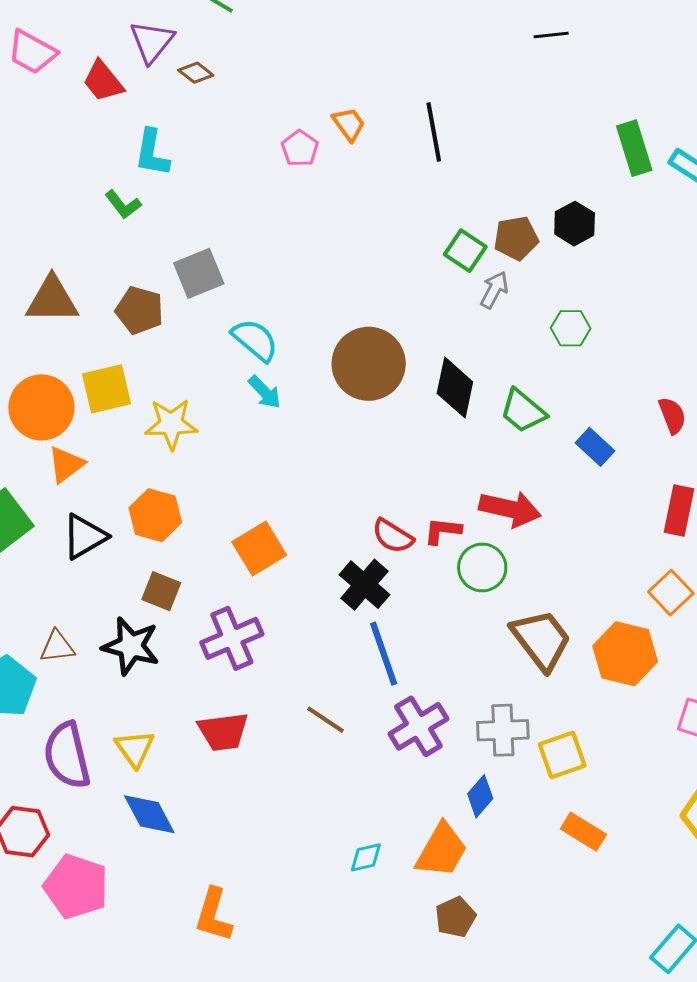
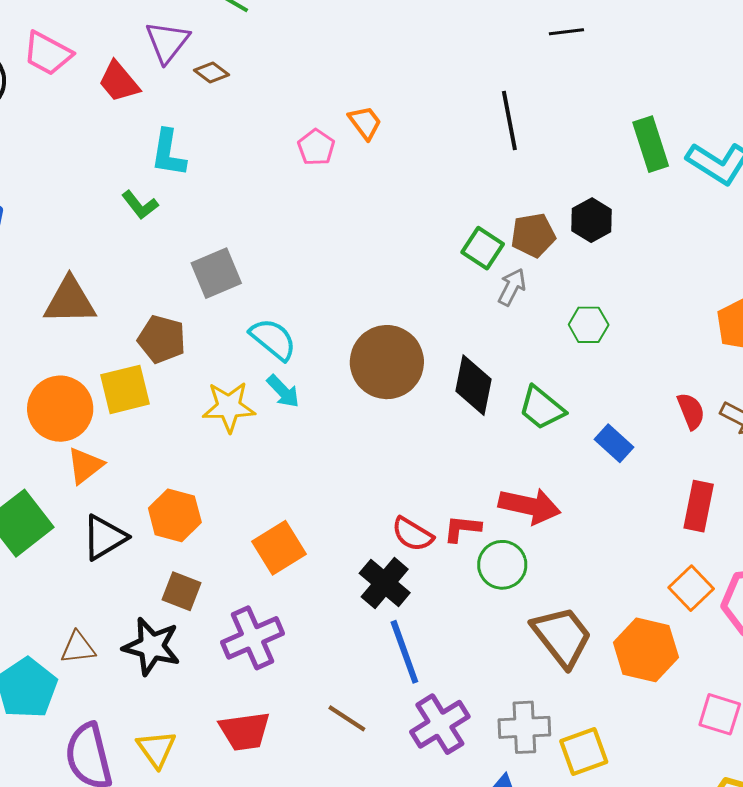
black line: (434, 132) -> (509, 120), moved
brown pentagon: (139, 310) -> (162, 339), moved
yellow star: (171, 424) -> (229, 407), moved

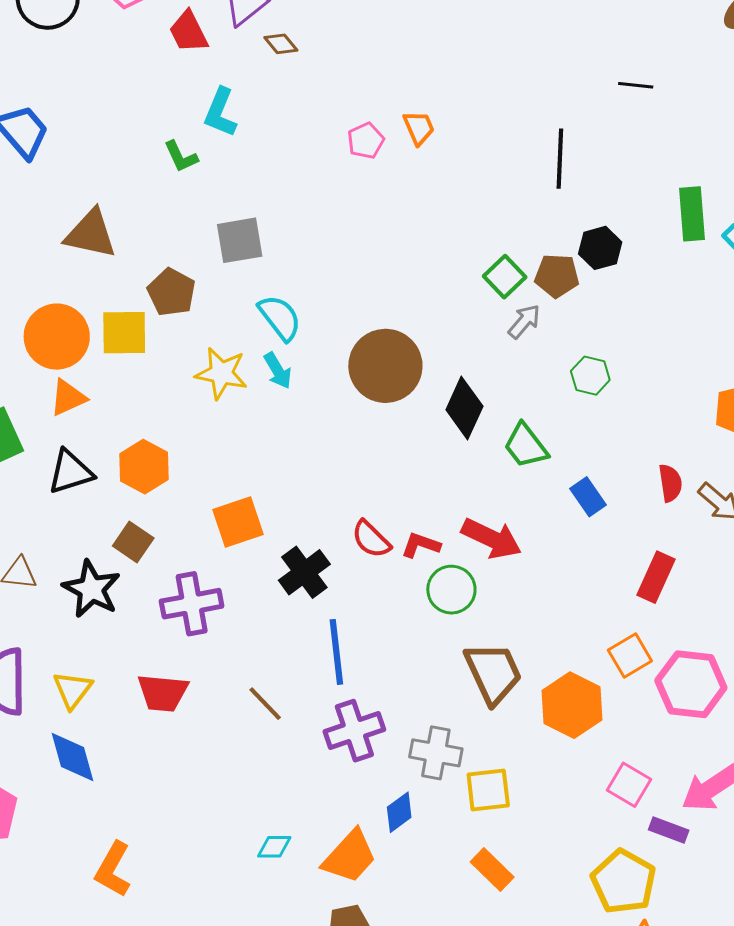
black hexagon: (592, 220) -> (600, 248), moved
black cross: (385, 583) -> (304, 572), moved

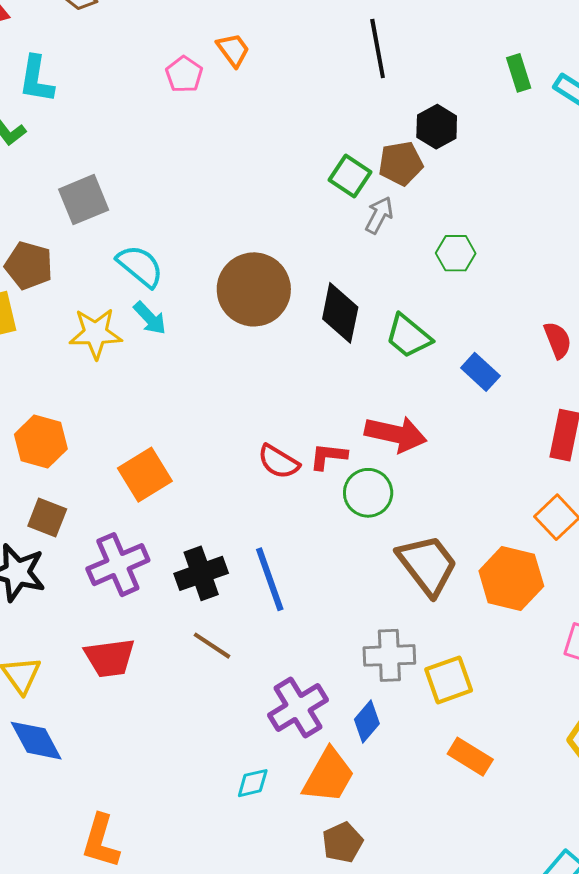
green rectangle: (692, 214) -> (519, 73), size x0.7
black cross: (304, 572) -> (201, 573), moved, turned 30
purple cross: (354, 731) -> (298, 707), moved

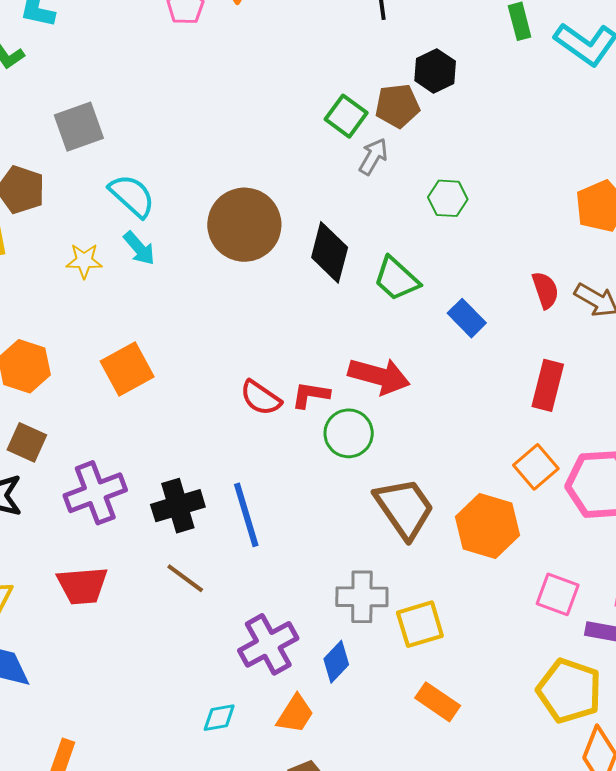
yellow star: (96, 333) -> (84, 261), size x0.7
orange square: (145, 475) -> (127, 369), moved
orange trapezoid: (328, 776) -> (295, 714), size x0.7

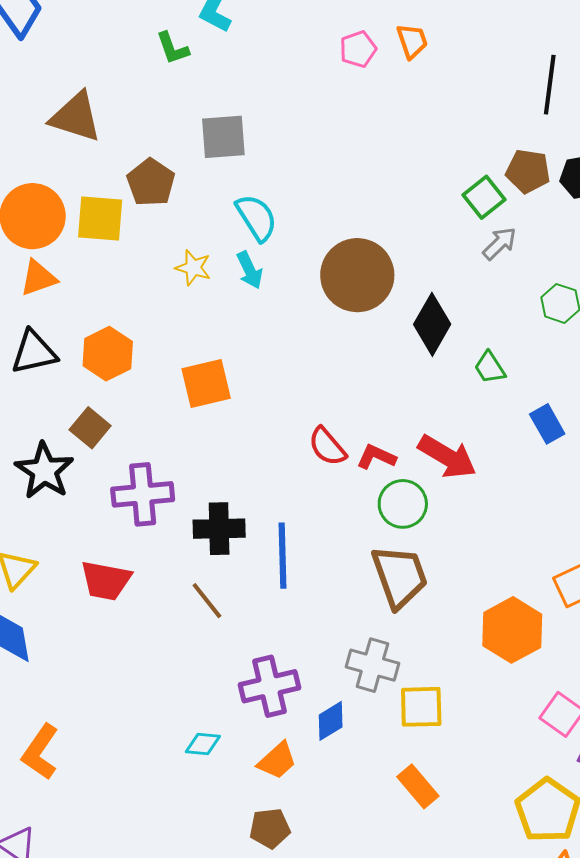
brown pentagon: (397, 106) -> (528, 171), moved
green trapezoid: (397, 279) -> (490, 368), size x0.7
brown trapezoid: (404, 508) -> (400, 576), moved

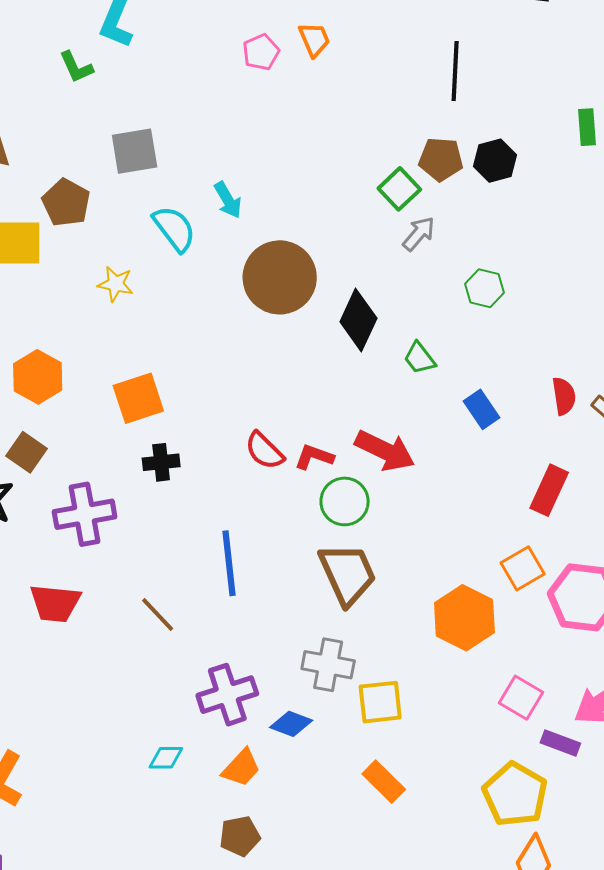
cyan arrow: (250, 270) -> (228, 200), moved
black cross: (219, 529) -> (161, 462), moved, size x0.7
blue diamond: (331, 721) -> (291, 724), turned 57

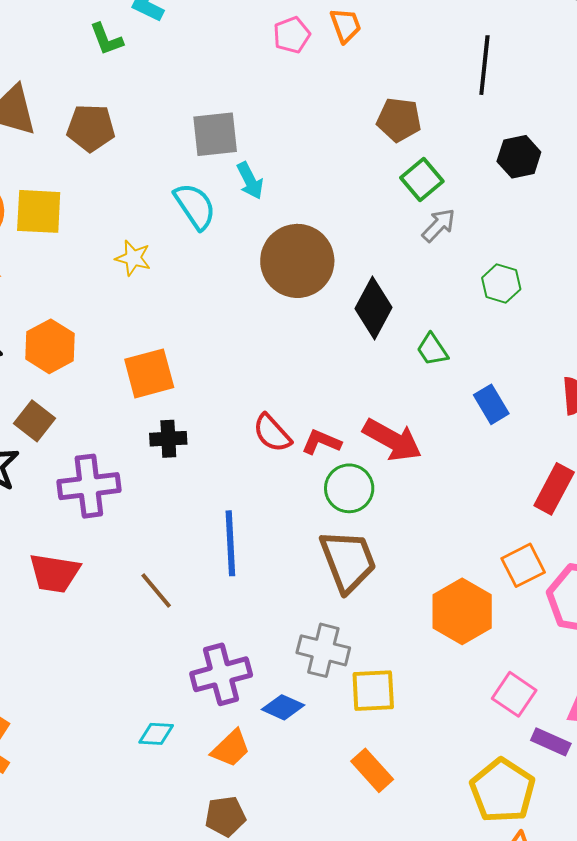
gray square: (135, 151) -> (215, 134), moved
brown pentagon: (441, 159) -> (399, 120), moved
brown pentagon: (66, 203) -> (91, 128), moved, turned -30

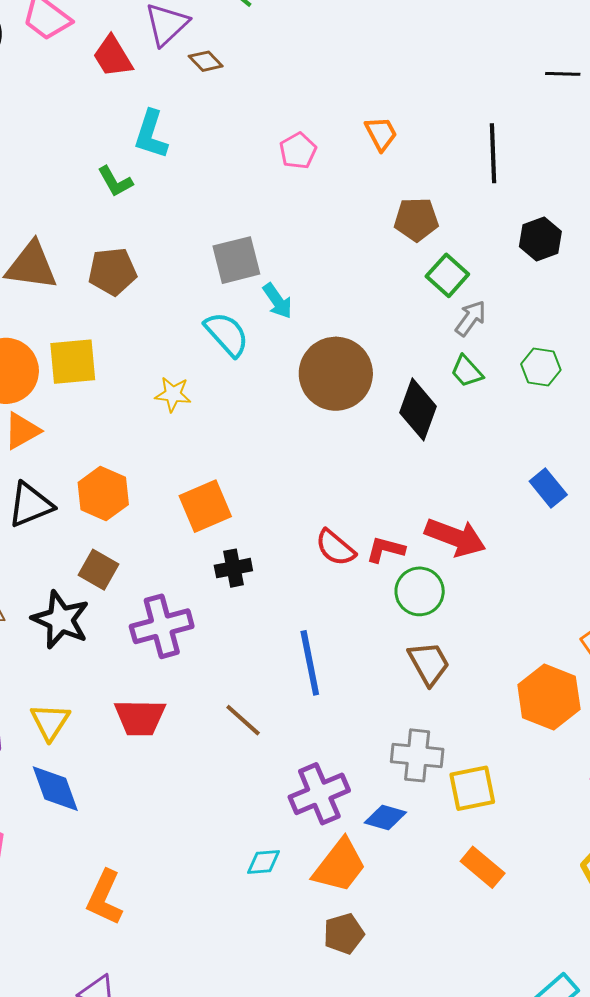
orange trapezoid: (346, 25) -> (381, 134), moved
green trapezoid: (432, 350) -> (467, 371), moved
brown trapezoid: (348, 561) -> (429, 663), size x0.7
orange trapezoid: (231, 748) -> (340, 866), size x1.4

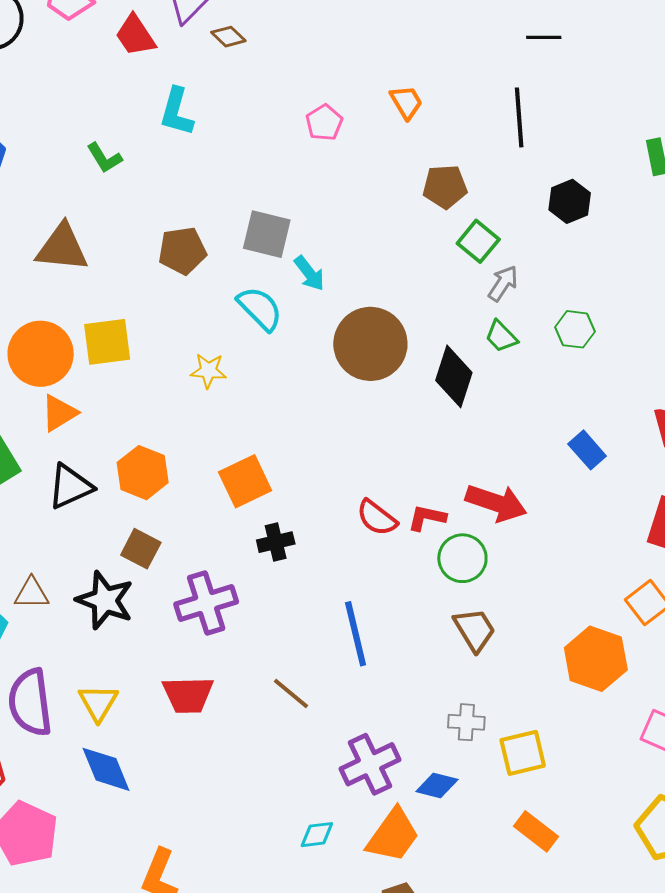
black line: (563, 74) -> (544, 37), moved
green L-shape: (115, 181) -> (104, 158), moved
gray square: (236, 260) -> (267, 234), turned 30
brown pentagon: (112, 271) -> (182, 251), moved
gray cross: (417, 755) -> (466, 722), size x0.7

